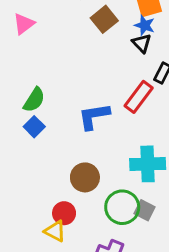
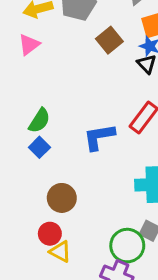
brown circle: (85, 177) -> (62, 198), moved
green circle: (122, 207) -> (127, 246), moved
red circle: (64, 213) -> (50, 234), moved

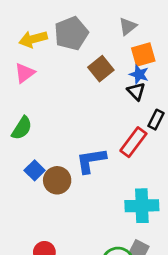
green semicircle: (39, 121) -> (22, 128), moved
brown circle: (62, 198) -> (57, 180), moved

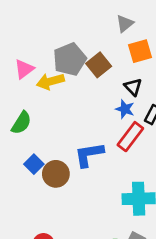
gray pentagon: (71, 33) -> (70, 59), moved
yellow arrow: (33, 39) -> (50, 81), moved
blue star: (139, 74) -> (125, 109), moved

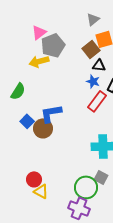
brown square: (99, 65) -> (91, 49), moved
pink triangle: (24, 69) -> (39, 32), moved
black triangle: (133, 87) -> (99, 65), turned -40
blue L-shape: (89, 155) -> (51, 113), moved

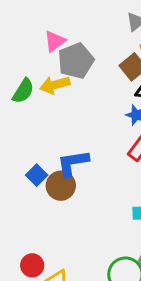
green semicircle: (18, 91) -> (23, 91), moved
red circle: (34, 179) -> (32, 265), moved

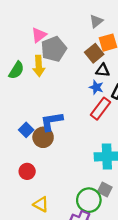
yellow arrow: (55, 85) -> (39, 66), turned -78
red circle: (32, 265) -> (27, 171), moved

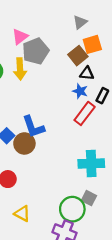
blue L-shape: (52, 121) -> (33, 127), turned -100

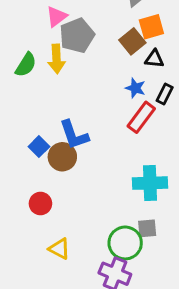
black triangle: (87, 73) -> (154, 59), moved
gray square: (89, 198) -> (147, 228), turned -32

